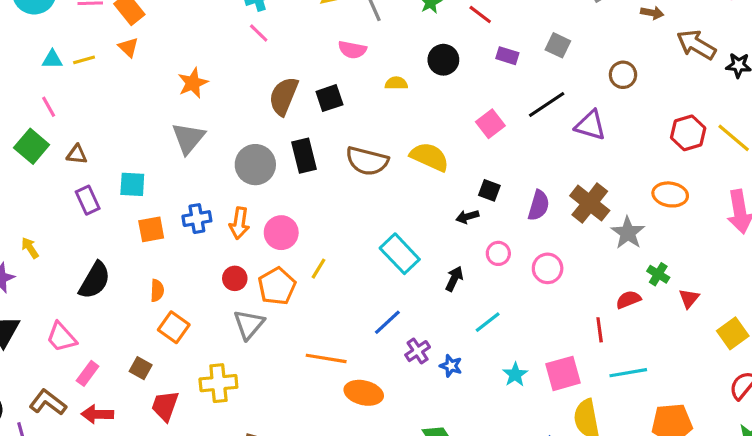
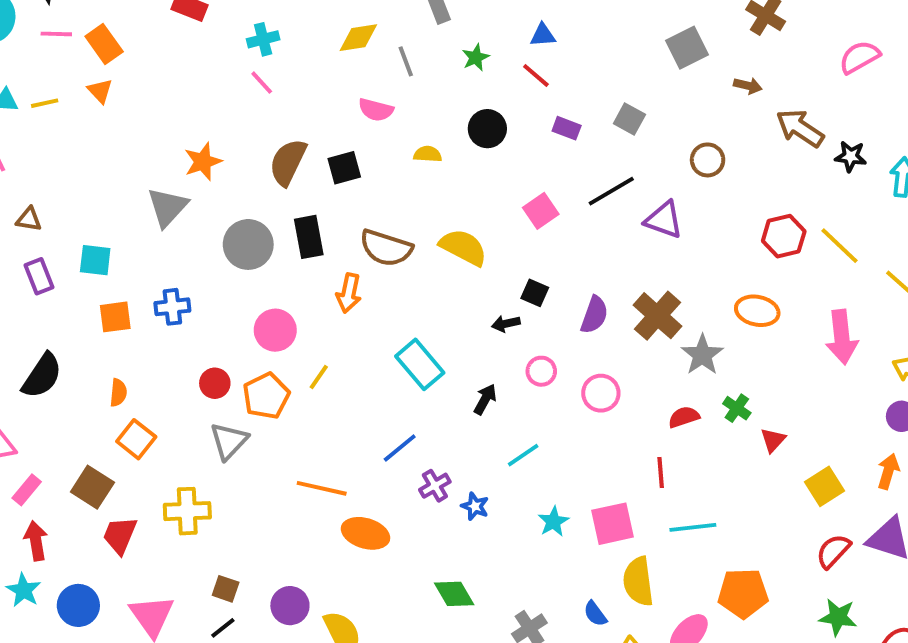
orange star: (193, 83) -> (203, 162), moved
orange arrow: (239, 223) -> (349, 293), moved
red semicircle: (628, 300) -> (684, 417), moved
brown square: (141, 368) -> (92, 487), size x1.5
red arrow: (97, 414) -> (36, 541), turned 76

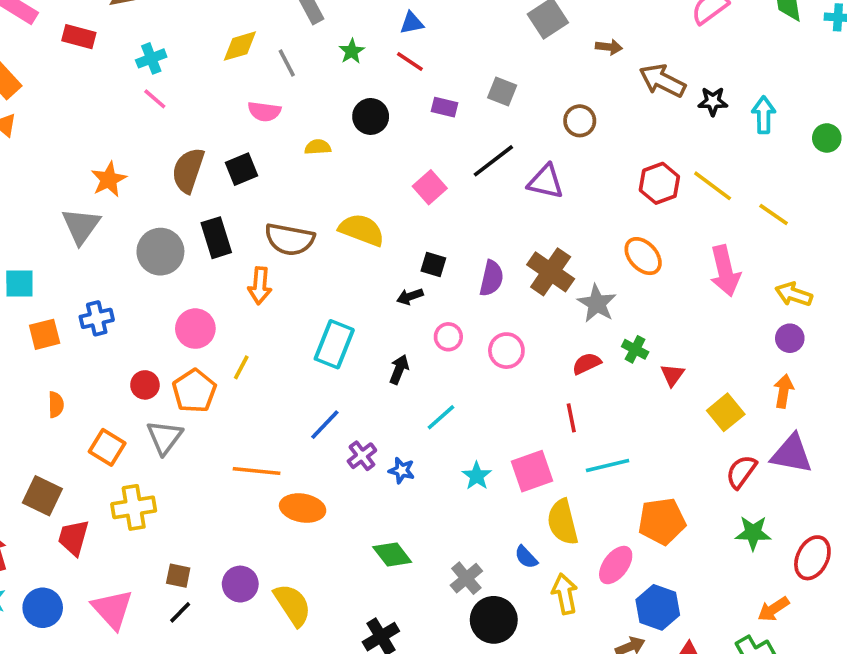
orange ellipse: (757, 311) -> (643, 256), turned 42
cyan rectangle: (420, 364) -> (334, 344), turned 69
orange square: (136, 439) -> (107, 447), moved

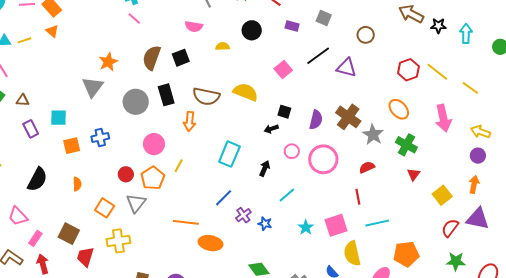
green cross: (635, 349) -> (406, 145), moved, size x1.5
pink circle: (506, 351) -> (323, 159), size x1.5

